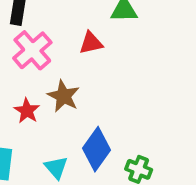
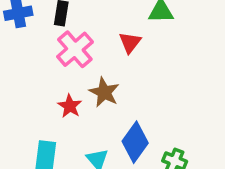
red triangle: (91, 43) -> (130, 42), turned -40

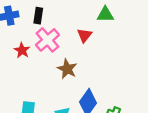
red star: (70, 106) -> (22, 50), moved

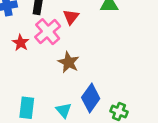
red triangle: (85, 35) -> (71, 17), moved

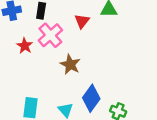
red triangle: (71, 17) -> (82, 21), moved

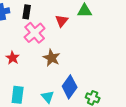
red star: (25, 46) -> (13, 58), moved

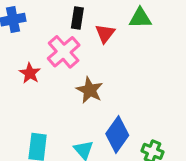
black rectangle: (27, 12) -> (77, 18), moved
red star: (13, 58) -> (30, 73), moved

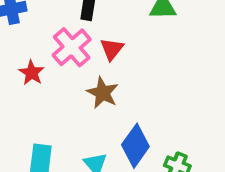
red triangle: (105, 33) -> (112, 49), moved

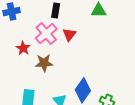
brown star: (103, 93) -> (44, 63), moved, turned -30

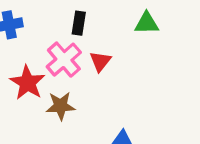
red star: (23, 48) -> (27, 83), size x1.5

